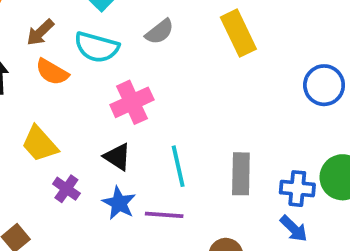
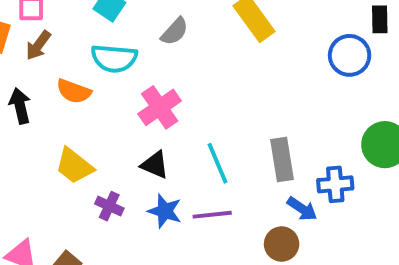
brown arrow: (40, 32) -> (38, 45), moved
blue cross: (297, 189) -> (335, 184), moved
blue arrow: (294, 229) -> (302, 209), moved

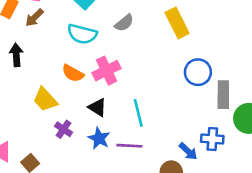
blue circle: (350, 55) -> (198, 72), moved
orange semicircle: (74, 91) -> (73, 73), moved
gray rectangle: (282, 160) -> (223, 95), moved

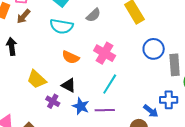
pink cross: (107, 71) -> (105, 53), moved, turned -30
orange semicircle: (73, 73) -> (71, 57), moved
black triangle: (97, 107) -> (69, 85), moved
cyan line: (138, 113) -> (110, 84), turned 50

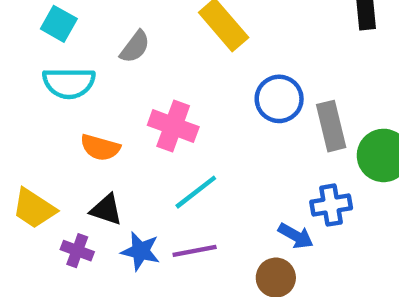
cyan line: (110, 84) -> (196, 192), turned 30

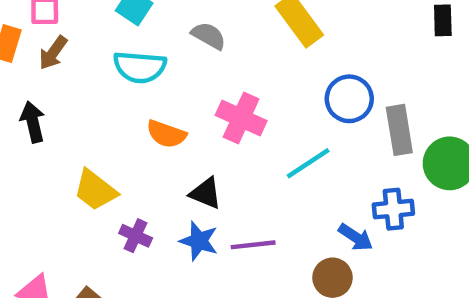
gray semicircle: (135, 47) -> (209, 36), turned -102
cyan line: (196, 192) -> (308, 163), moved
black triangle: (106, 210) -> (206, 193), moved

